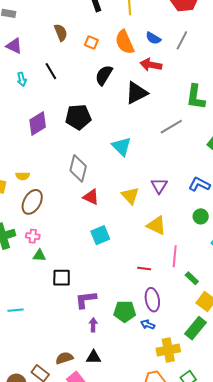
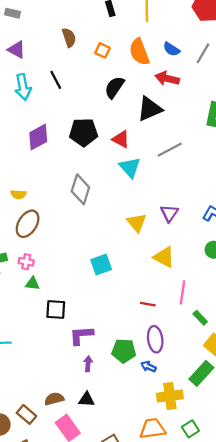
cyan arrow: (22, 79) -> (23, 87), size x1.6
gray line: (171, 127) -> (170, 150), moved
red triangle: (91, 197) -> (121, 139), moved

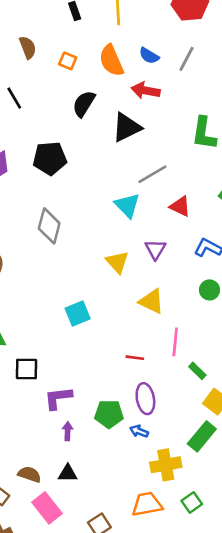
red triangle: (121, 139) -> (180, 206), moved
cyan triangle: (130, 167) -> (127, 205), moved
brown semicircle: (54, 399) -> (29, 474), turned 36

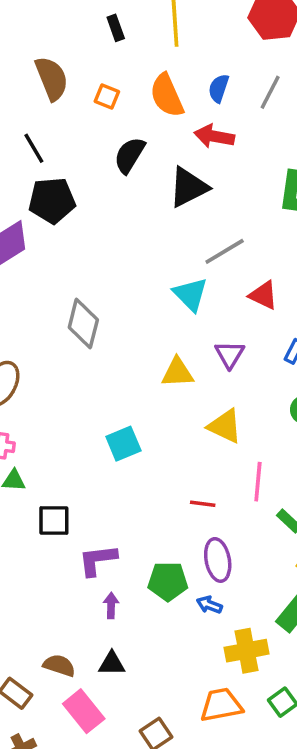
brown semicircle: (28, 47) -> (52, 78), size x1.4
blue semicircle: (149, 56) -> (219, 88), turned 78
black pentagon: (50, 158) -> (52, 200), moved
yellow triangle: (117, 262) -> (177, 373), turned -50

